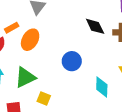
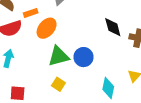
green triangle: (25, 77) -> (58, 56), moved
yellow square: (44, 99) -> (58, 84), moved

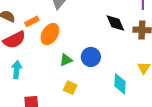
green triangle: (58, 56) -> (66, 60), size x0.6

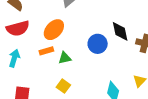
orange rectangle: (32, 21) -> (46, 51), moved
blue circle: (91, 57) -> (98, 44), moved

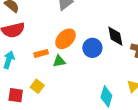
orange ellipse: (54, 30) -> (65, 39), moved
yellow square: (63, 86) -> (37, 86), moved

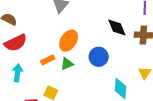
blue circle: (92, 48) -> (99, 57), moved

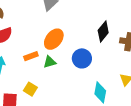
black diamond: (117, 28) -> (103, 31), turned 55

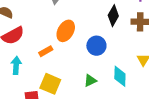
green triangle: (50, 62) -> (90, 81), moved
yellow square: (30, 89) -> (50, 84), size x1.5

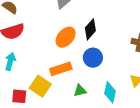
black diamond: (113, 16) -> (90, 29), moved
orange rectangle: (46, 51) -> (61, 69), moved, size x1.5

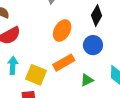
black diamond: (90, 29) -> (97, 15), moved
yellow square: (40, 86) -> (36, 75), moved

